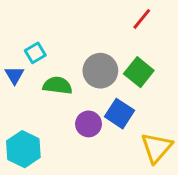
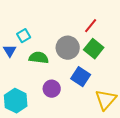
red line: (142, 19) -> (91, 26), moved
purple circle: (89, 124) -> (52, 89), moved

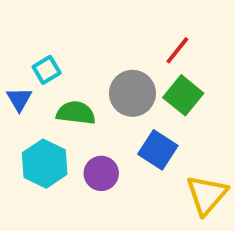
cyan hexagon: (16, 101) -> (45, 164), moved

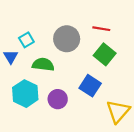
red line: (177, 50) -> (101, 29), turned 60
gray circle: (132, 93) -> (67, 39), moved

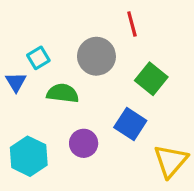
red line: (101, 29) -> (132, 24), moved, turned 66
cyan hexagon: (25, 94) -> (29, 156), moved

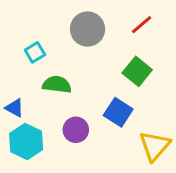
red line: (132, 24) -> (142, 25), moved, turned 65
gray circle: (96, 56) -> (88, 29), moved
blue triangle: (16, 82) -> (14, 108), moved, turned -30

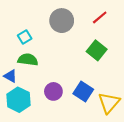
green semicircle: (57, 85) -> (28, 60), moved
blue square: (118, 112) -> (83, 91), moved

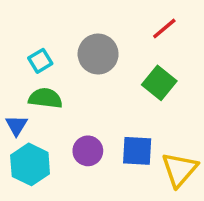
gray circle: (62, 21) -> (98, 54), moved
blue triangle: (10, 76) -> (16, 125), turned 32
blue square: (83, 91) -> (137, 151), turned -30

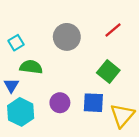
red line: (164, 29) -> (113, 30), moved
cyan square: (40, 61) -> (16, 43), moved
green square: (159, 83) -> (108, 72), moved

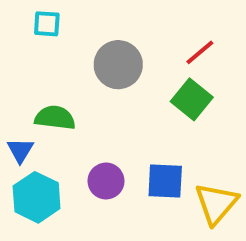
cyan square: (16, 43) -> (47, 24), moved, turned 35
green square: (108, 72) -> (192, 99), moved

